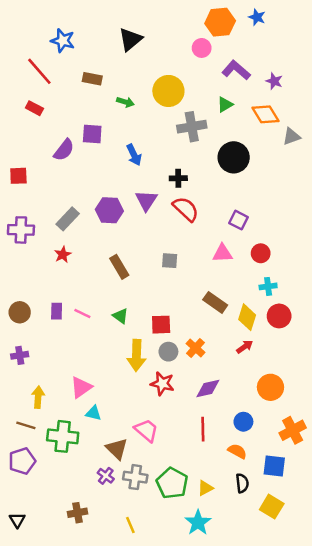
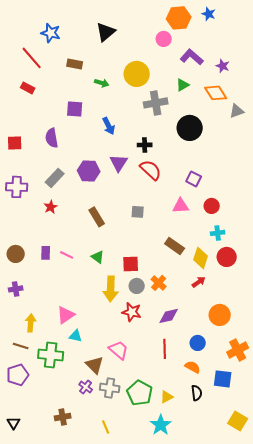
purple semicircle: (64, 150) -> (52, 138), moved, turned 132
yellow square: (272, 507) -> (238, 421), moved

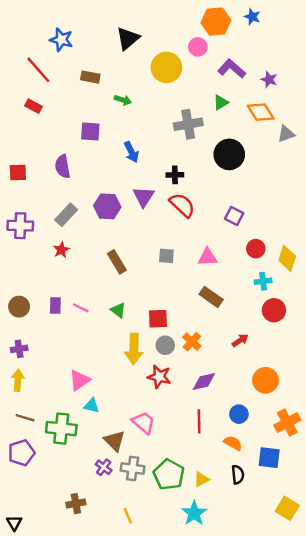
yellow circle: (137, 74) -> (166, 67), moved
pink triangle: (181, 206) -> (208, 257), moved
yellow diamond: (201, 258) -> (287, 258), moved
yellow arrow: (31, 323) -> (18, 380), moved
black triangle: (14, 423) -> (14, 523), moved

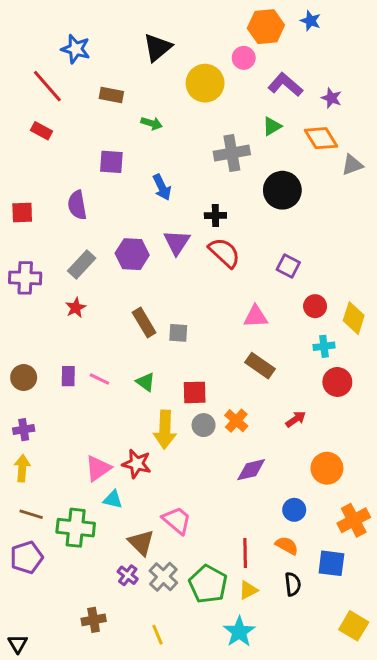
gray square: (166, 256) -> (178, 333), moved
red star: (159, 377) -> (137, 464), moved
red line: (199, 421) -> (245, 553), moved
gray cross: (133, 468) -> (163, 577), turned 35

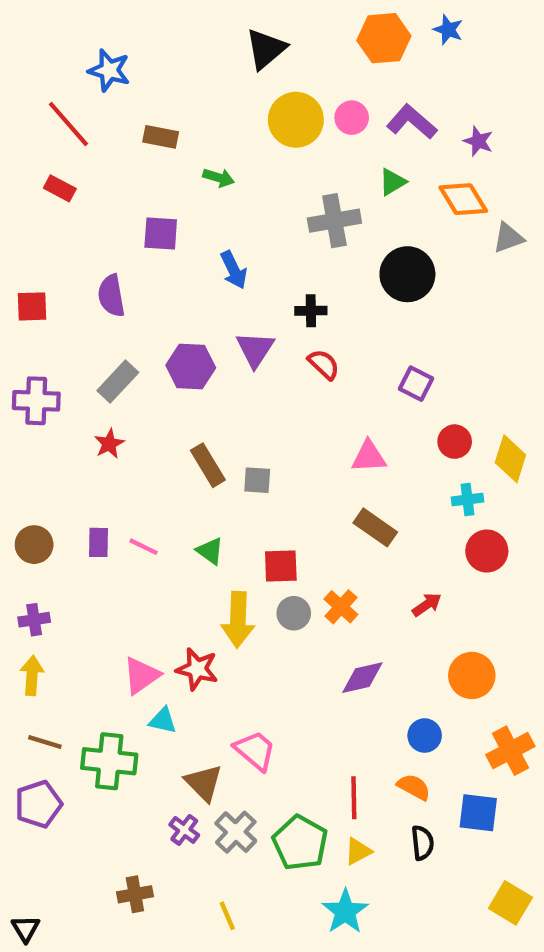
black triangle: (157, 47) -> (266, 49), moved
pink circle: (244, 58) -> (352, 118), moved
red semicircle: (224, 253) -> (324, 364), size x0.7

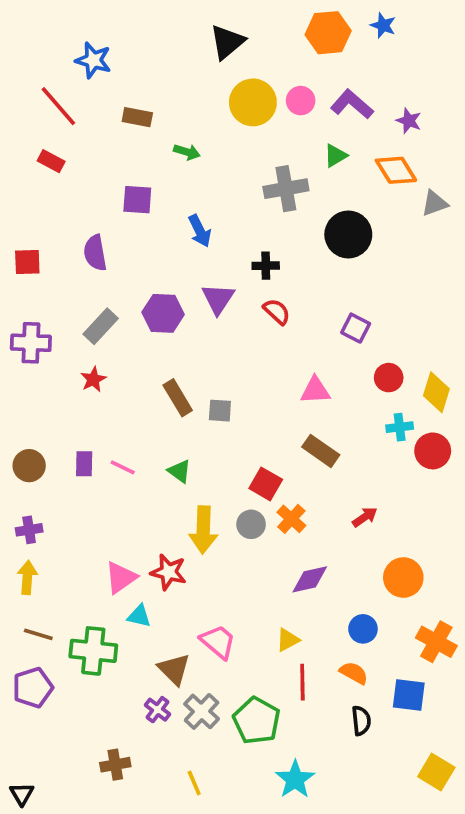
red circle: (487, 551) -> (433, 451), moved
red square: (281, 566) -> (266, 484), moved, turned 32
orange cross: (510, 751) -> (436, 642), turned -33
yellow triangle: (358, 851) -> (288, 640), moved

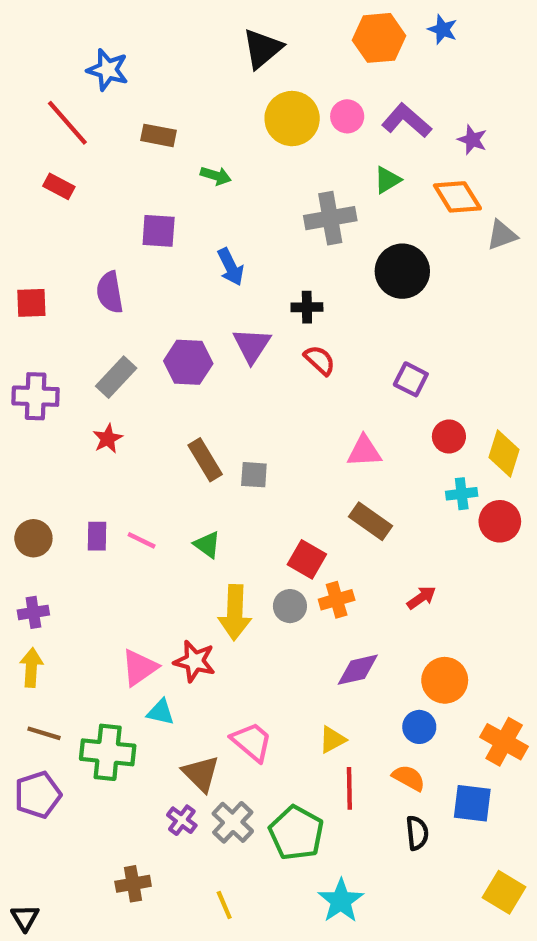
orange cross: (291, 519) -> (337, 600), turned 32
orange circle: (403, 578) -> (445, 680), moved

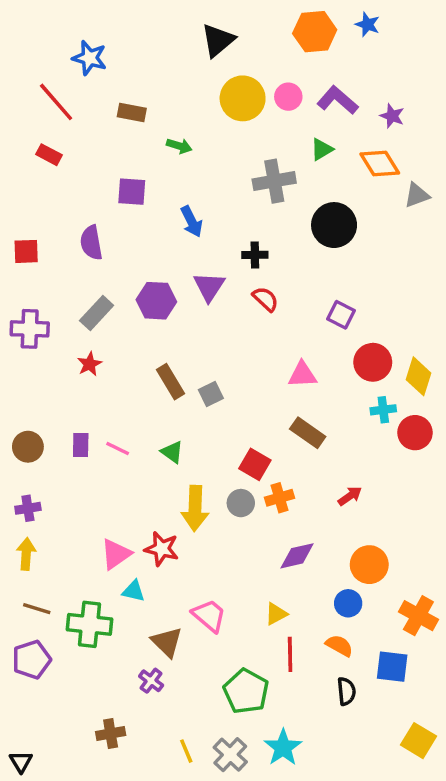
red circle: (449, 436) -> (373, 362), size x1.4
gray square: (254, 475) -> (211, 394), turned -30
gray cross: (233, 822) -> (230, 755), moved

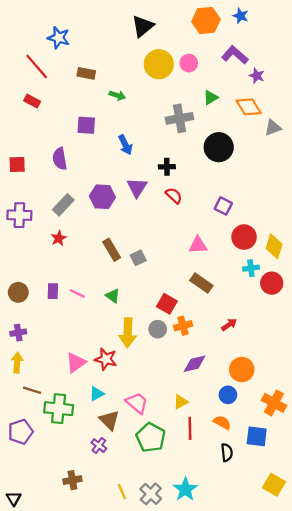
purple L-shape: (338, 100) -> (235, 55), moved
cyan triangle: (133, 591) -> (97, 394), moved, turned -42
brown line: (37, 609) -> (32, 390), moved
green pentagon: (246, 691) -> (151, 437), moved

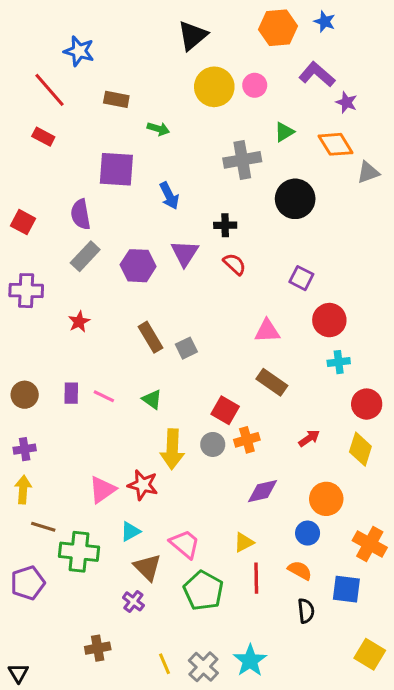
purple square: (86, 125) -> (116, 169), size x1.4
red square: (17, 164) -> (23, 222), turned 30
gray rectangle: (63, 205) -> (85, 256), moved
yellow diamond: (274, 246) -> (360, 449), moved
red circle: (272, 283) -> (367, 404), moved

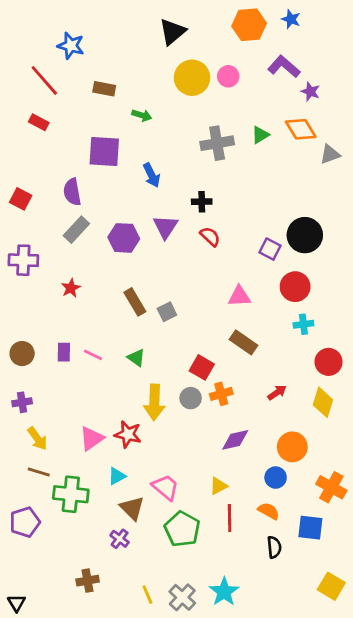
green triangle: (284, 132) -> (260, 135), moved
black circle: (295, 199) -> (305, 235), moved
yellow arrow: (23, 490) -> (37, 439), moved, turned 140

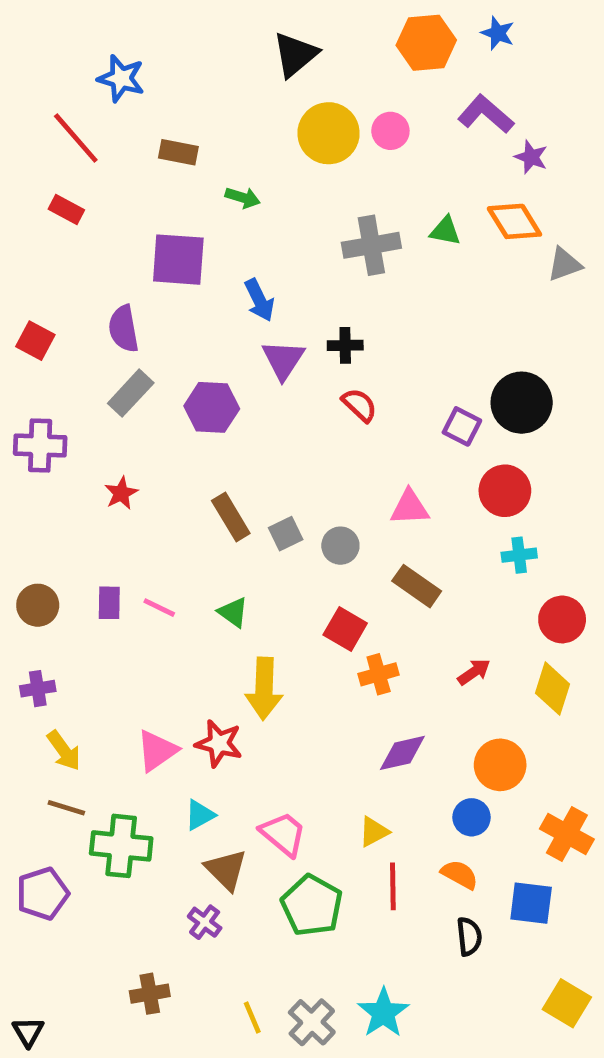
green triangle: (260, 135) -> (445, 231), turned 42
purple triangle: (166, 227) -> (283, 360), moved
gray circle: (191, 398) -> (340, 546), moved

